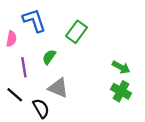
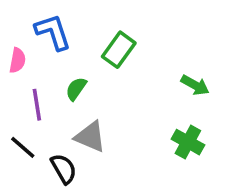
green arrow: (121, 67) -> (195, 85), moved

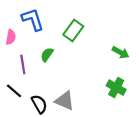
gray triangle: (90, 137) -> (65, 101), moved

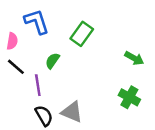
purple line: (23, 65) -> (38, 85), moved
black line: (14, 91) -> (16, 67), moved

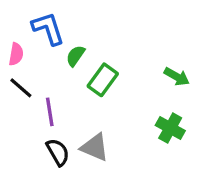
green rectangle: (82, 34) -> (103, 80), moved
green semicircle: (52, 61) -> (75, 56), moved

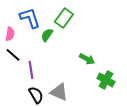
green arrow: (177, 77) -> (87, 59), moved
green rectangle: (103, 80) -> (64, 18), moved

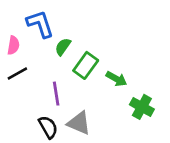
green rectangle: (64, 18) -> (86, 65), moved
black line: (13, 55) -> (17, 73), turned -70
purple line: (31, 70) -> (56, 94), moved

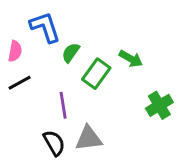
green arrow: (116, 79) -> (131, 59), moved
green cross: (142, 107) -> (159, 105), moved, turned 30
gray triangle: (79, 123) -> (89, 138), turned -30

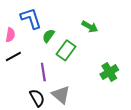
green arrow: (131, 59) -> (90, 27), moved
gray triangle: (89, 138) -> (61, 95), turned 48

